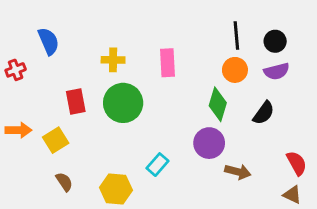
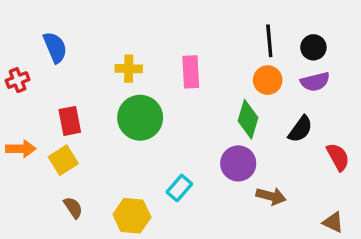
red rectangle: (76, 101) -> (70, 121), moved
red semicircle: (297, 163) -> (338, 157), moved

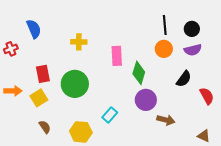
pink rectangle: (191, 72) -> (117, 56), moved
green circle: (140, 118) -> (75, 84), moved
green diamond: (248, 119) -> (139, 73), moved

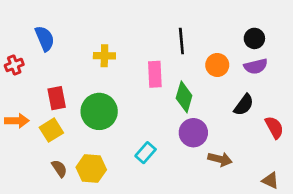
black line: (165, 25) -> (181, 41), moved
yellow hexagon: (81, 132) -> (91, 169), moved

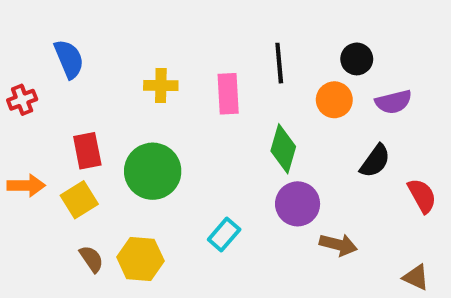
black circle: (254, 38) -> (357, 59), moved
pink rectangle: (155, 74) -> (228, 94), moved

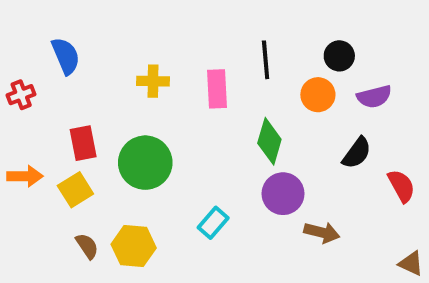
brown triangle: (416, 277) -> (411, 264), moved

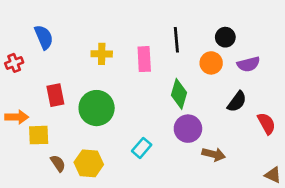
yellow square: (75, 190) -> (39, 135), moved, turned 30

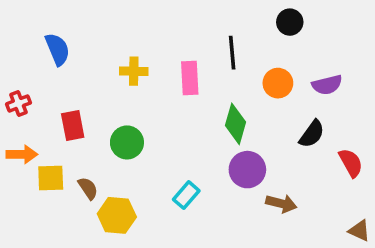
black circle: (225, 37) -> (290, 22), moved
red cross: (14, 63) -> (18, 103), moved
green circle: (97, 108) -> (127, 142), size x0.7
brown semicircle: (58, 163) -> (88, 188), moved

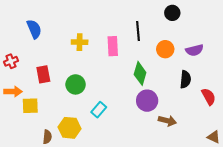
black semicircle: (312, 134) -> (185, 79), turned -30
brown semicircle: (88, 188) -> (47, 137), moved, turned 40
cyan rectangle: (186, 195) -> (99, 110), moved

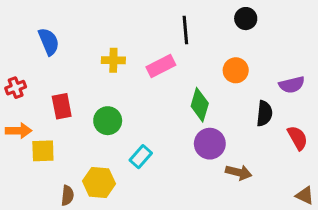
black line: (138, 31) -> (185, 30), moved
pink rectangle: (113, 46) -> (161, 66), turned 66
purple semicircle: (194, 50) -> (292, 85), moved

